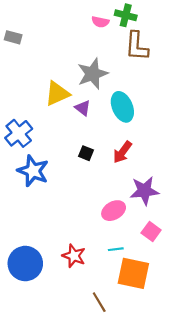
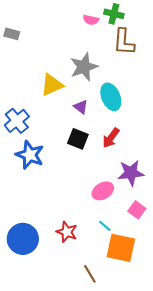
purple triangle: (83, 108) -> (81, 107), moved
black square: (86, 153) -> (78, 139), size x1.5
cyan line: (116, 249) -> (105, 226), turned 48

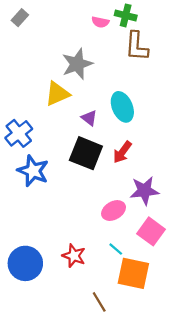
gray rectangle: (12, 34) -> (20, 18), moved, turned -63
gray star: (84, 67) -> (77, 64), moved
black square: (78, 139) -> (86, 153), size x1.4
pink square: (137, 210) -> (151, 231), size x1.4

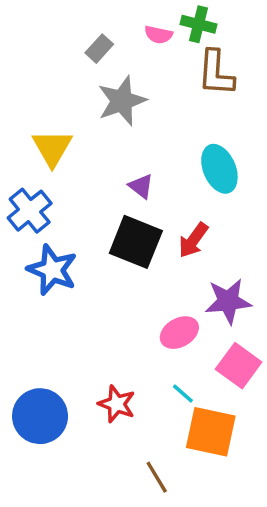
gray rectangle: (20, 18) -> (99, 49), moved
yellow triangle: (57, 94) -> (52, 148), moved, turned -36
cyan ellipse: (122, 107) -> (219, 169), moved

